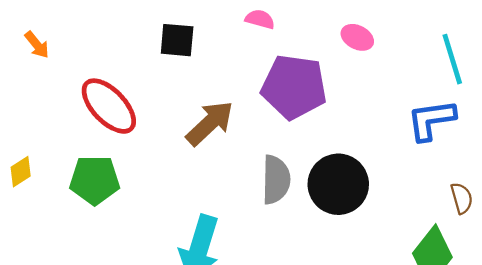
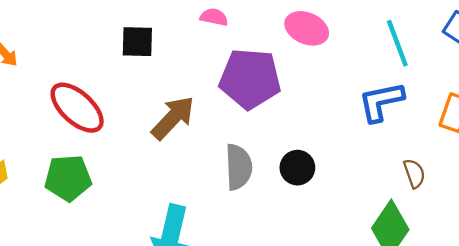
pink ellipse: (357, 37) -> (307, 28), size x1.4
black circle: (338, 184) -> (297, 168), size x0.6

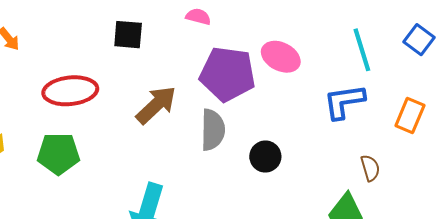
pink ellipse: (307, 28) -> (281, 57), moved
red ellipse: (77, 108) -> (70, 91), turned -52
gray semicircle: (239, 167) -> (213, 130), moved

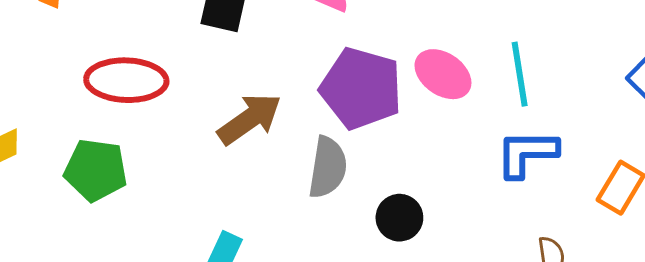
cyan line: (362, 50) -> (520, 74), moved

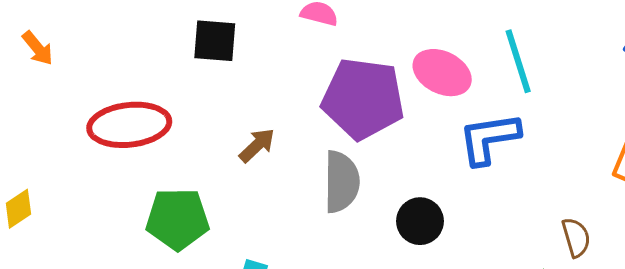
brown arrow: (250, 119) -> (257, 145), size x0.6
blue L-shape: (527, 153) -> (489, 138), moved
green pentagon: (96, 170) -> (178, 219), moved

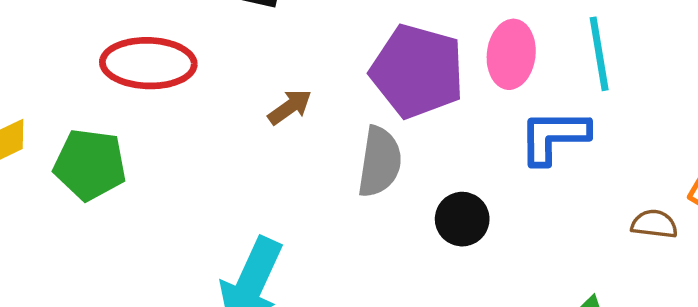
pink ellipse: (442, 73) -> (511, 54), turned 62
green pentagon: (178, 219) -> (90, 165), moved
brown semicircle: (576, 237) -> (654, 224), moved, turned -75

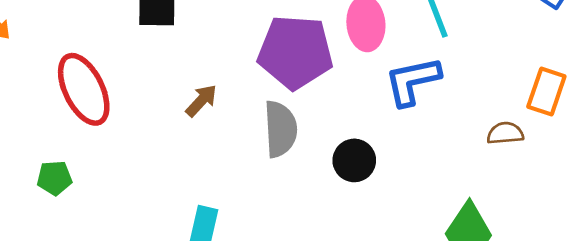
red ellipse: (148, 63) -> (84, 89), turned 74
green pentagon: (90, 165) -> (54, 178), size x0.6

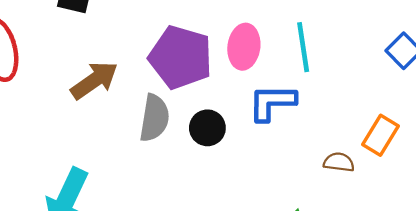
brown arrow: (201, 101) -> (94, 80), size x1.6
black circle: (354, 160) -> (207, 128), moved

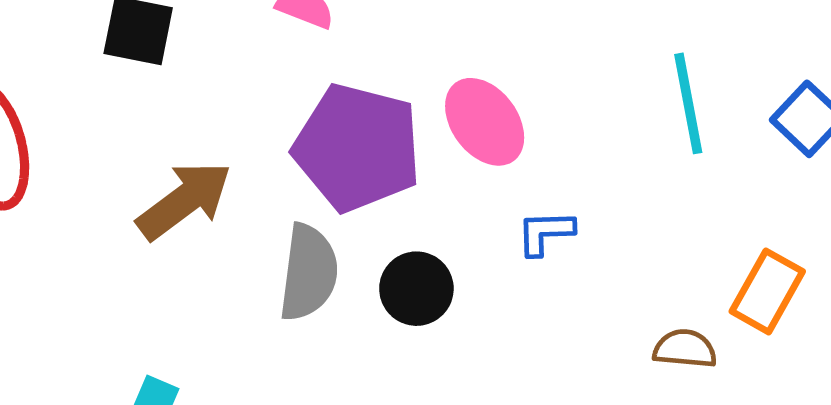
pink ellipse: (244, 47) -> (485, 122), turned -42
cyan line: (303, 47) -> (688, 103), moved
blue L-shape: (272, 102) -> (545, 233), size x0.6

